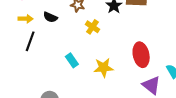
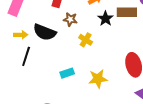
black semicircle: (50, 17) -> (45, 32), size x1.6
cyan rectangle: (72, 60) -> (67, 73), turned -72

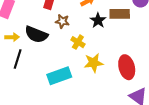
cyan rectangle: (67, 73) -> (59, 76), size x1.6
yellow star: (98, 79) -> (94, 63), moved

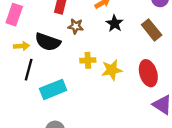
brown rectangle: (120, 14) -> (152, 30), moved, turned 54
yellow cross: (78, 42) -> (88, 60), moved, turned -32
cyan rectangle: (59, 76) -> (53, 89), moved

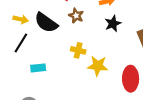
cyan rectangle: (53, 89) -> (38, 68), size x0.6

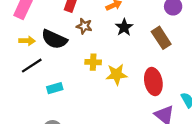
black line: (21, 43) -> (32, 66), turned 36

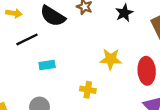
yellow arrow: (27, 41) -> (14, 13), moved
yellow cross: (93, 62) -> (88, 90), moved

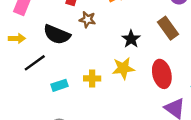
black star: (124, 13) -> (131, 39), moved
yellow cross: (88, 90) -> (92, 78), moved

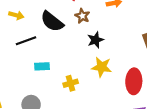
black star: (131, 39) -> (95, 40), moved
yellow cross: (92, 78) -> (71, 83), moved, turned -32

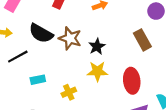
brown star: (82, 16) -> (70, 38), moved, size x1.5
black star: (95, 40) -> (97, 46), moved

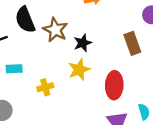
black semicircle: (41, 33) -> (25, 20), turned 30
yellow star: (97, 71) -> (79, 70), turned -30

